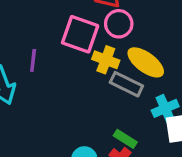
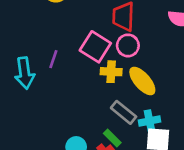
yellow cross: (106, 60) -> (111, 72), turned -30
gray rectangle: (126, 84) -> (124, 112), moved

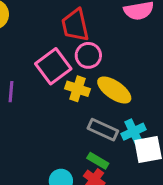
pink square: (95, 47) -> (53, 66), turned 36
yellow cross: (111, 72) -> (78, 89), turned 30

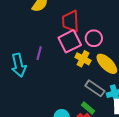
red trapezoid: (75, 25) -> (70, 21), moved

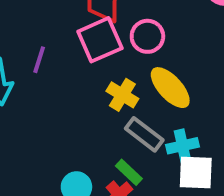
yellow cross: (83, 59) -> (122, 95), moved

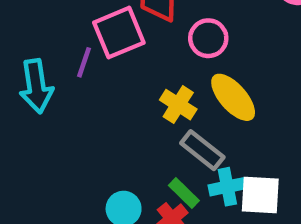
pink square: (100, 40) -> (119, 33), moved
cyan cross: (182, 146) -> (227, 187), moved

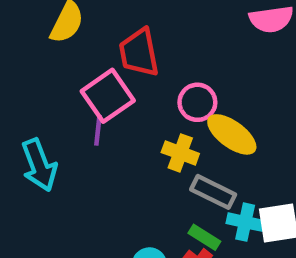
pink circle: (208, 38) -> (197, 102), moved
purple line: (84, 62) -> (98, 130), moved
cyan cross: (227, 187) -> (245, 222), turned 36

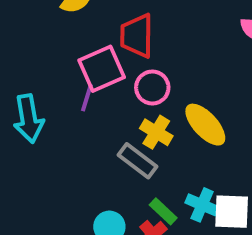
pink circle: (197, 102) -> (152, 88), moved
gray rectangle: (213, 192) -> (138, 161), moved

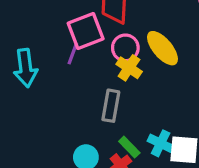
yellow ellipse: (205, 125) -> (162, 48), moved
yellow cross: (156, 132) -> (129, 68), moved
gray rectangle: (138, 161) -> (111, 106), turned 60

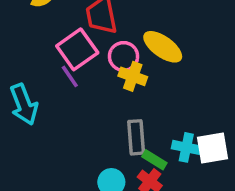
purple line: (73, 54) -> (70, 76), turned -40
gray rectangle: (111, 106) -> (136, 137), moved

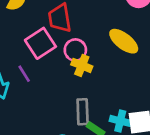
yellow ellipse: (163, 47) -> (124, 41), moved
purple line: (70, 76) -> (24, 74), moved

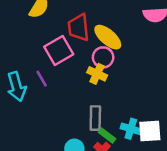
yellow ellipse: (124, 41) -> (108, 37), moved
pink circle: (75, 50) -> (103, 57), moved

